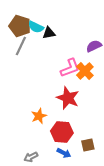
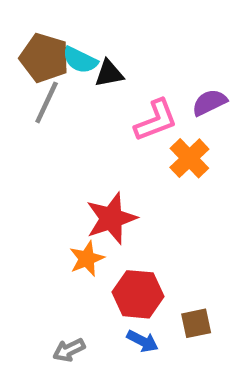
pink L-shape: (70, 68) -> (156, 120), moved
red star: (68, 98) -> (111, 218), moved, turned 30

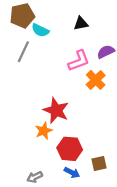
brown pentagon: (44, 58) -> (22, 16), moved, turned -30
black triangle: (109, 73) -> (81, 23), moved
red star: (111, 218) -> (56, 110), turned -30

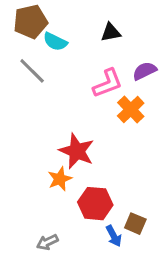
gray line: (23, 52) -> (32, 71), turned -70
brown square: (99, 163) -> (135, 224), turned 35
blue arrow: (72, 173) -> (114, 236), moved, turned 35

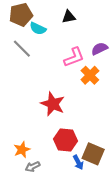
black triangle: (111, 32) -> (69, 17), moved
orange star: (60, 179) -> (22, 150), moved
brown square: (135, 224) -> (93, 154), size x1.5

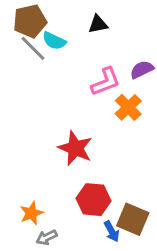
gray line: (22, 49) -> (33, 48), moved

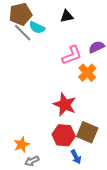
red star: (75, 148) -> (65, 104), moved
brown square: (133, 219) -> (87, 132), moved

